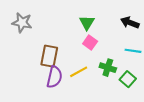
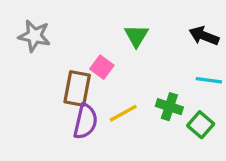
pink square: (90, 42) -> (102, 67), moved

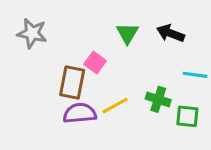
black arrow: (204, 36) -> (170, 33), moved
purple semicircle: (85, 121) -> (80, 113), turned -108
green square: (201, 125) -> (187, 116), turned -35

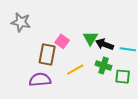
green triangle: (127, 33) -> (90, 38), moved
black arrow: (170, 33) -> (104, 44), moved
purple semicircle: (80, 113) -> (40, 80), moved

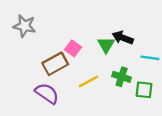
black arrow: (104, 44) -> (123, 38), moved
brown rectangle: (47, 54) -> (55, 64), turned 50
purple semicircle: (40, 80) -> (47, 93), turned 40

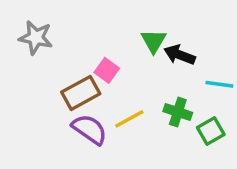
green triangle: (106, 45) -> (154, 41), moved
green square: (144, 90) -> (211, 131), turned -36
purple semicircle: (47, 93) -> (89, 129), moved

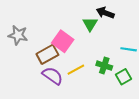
gray star: (36, 37) -> (18, 35), moved
black arrow: (180, 55) -> (105, 13), moved
pink square: (107, 70) -> (63, 41), size x1.5

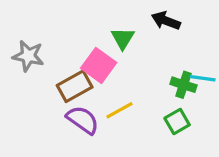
green triangle: (90, 24) -> (123, 38), moved
green cross: (104, 66) -> (183, 85), moved
green square: (124, 77) -> (177, 122), moved

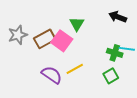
black arrow: (166, 21) -> (118, 17), moved
gray star: (28, 56) -> (18, 35), turned -30
brown rectangle: (75, 86) -> (45, 39), moved

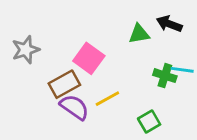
green triangle: (77, 24) -> (139, 34), moved, turned 49
brown rectangle: (45, 39) -> (64, 84), moved
green square: (111, 76) -> (149, 122), moved

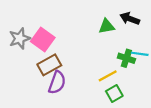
pink square: (89, 58) -> (43, 40), moved
yellow line: (107, 99) -> (108, 76), moved
purple semicircle: (74, 107) -> (57, 82), turned 75

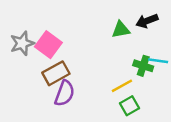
black arrow: (130, 19) -> (147, 21), turned -42

